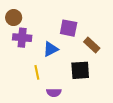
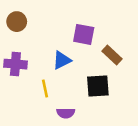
purple cross: (22, 38) -> (15, 64), moved

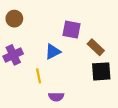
purple cross: (15, 64) -> (13, 55), turned -30
black square: (98, 86) -> (101, 71), moved

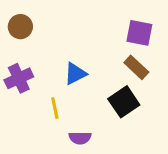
purple square: (72, 30) -> (139, 33), moved
black square: (101, 71) -> (124, 102), moved, turned -30

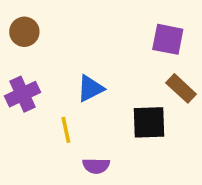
brown rectangle: (136, 67) -> (181, 88), moved
black square: (124, 102) -> (149, 122), turned 32

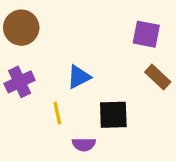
brown circle: (24, 32) -> (21, 28), size x1.4
black square: (149, 122) -> (113, 115), moved

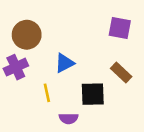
brown circle: (21, 28) -> (27, 35), moved
brown rectangle: (158, 77) -> (121, 73), moved

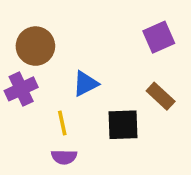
purple square: (120, 28) -> (159, 37), turned -35
purple semicircle: (68, 118) -> (64, 157), moved

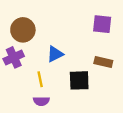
purple square: (159, 37) -> (102, 24), turned 30
brown rectangle: (161, 96) -> (103, 62), turned -30

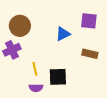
blue triangle: (55, 54) -> (63, 34), moved
black square: (79, 80) -> (58, 77), moved

